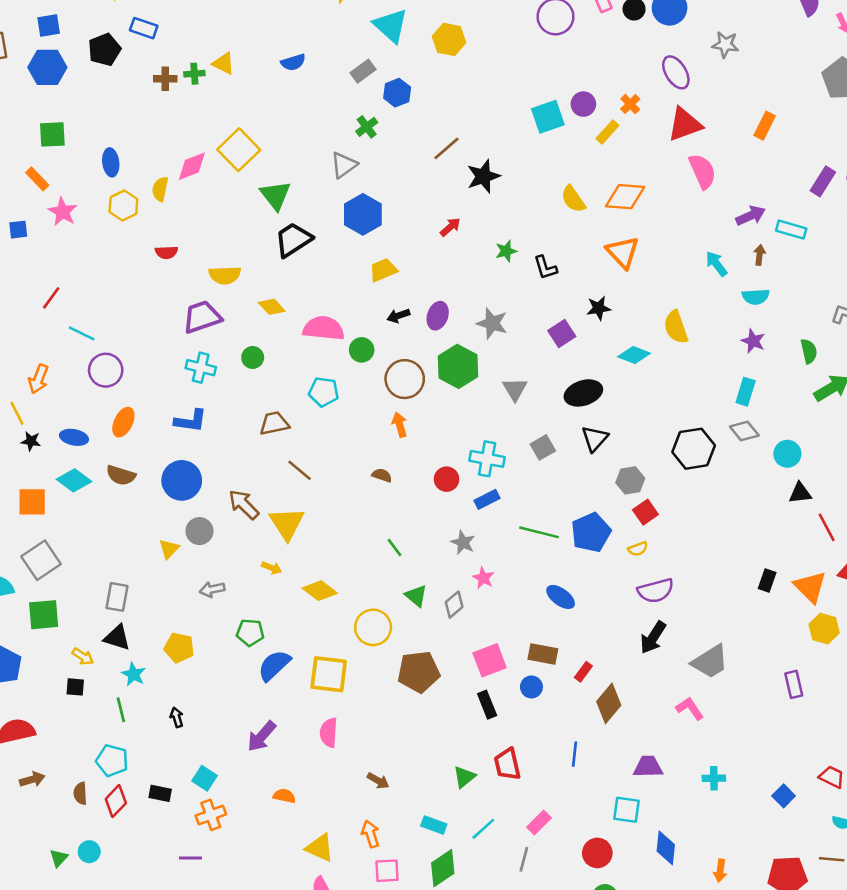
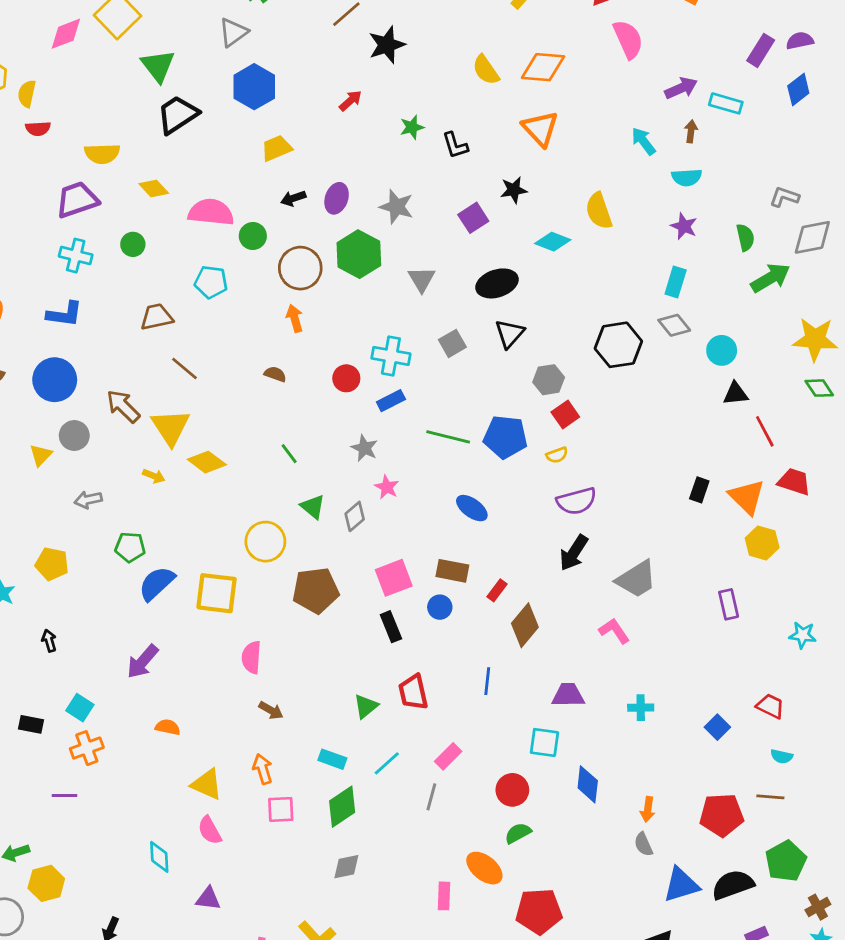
yellow semicircle: (160, 189) -> (27, 94), moved
blue pentagon: (591, 532) -> (505, 437), turned 30
yellow diamond: (320, 591) -> (207, 462), moved
pink semicircle: (329, 733) -> (251, 657), moved

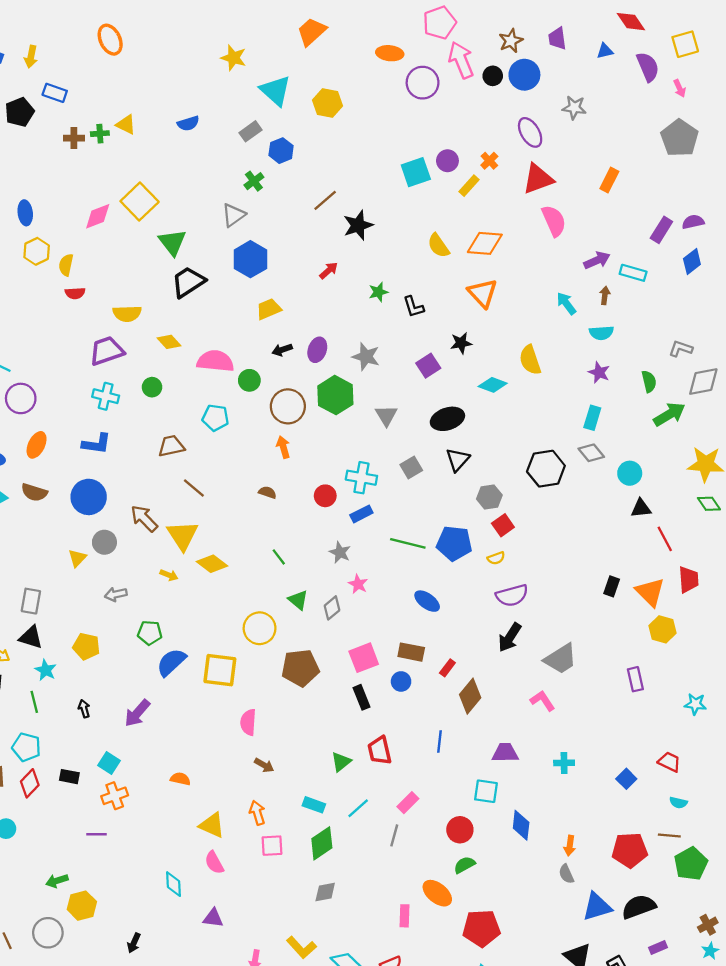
red trapezoid: (794, 482) -> (689, 580), turned 68
purple arrow: (143, 662) -> (137, 713), moved
green pentagon: (786, 861) -> (691, 864), moved

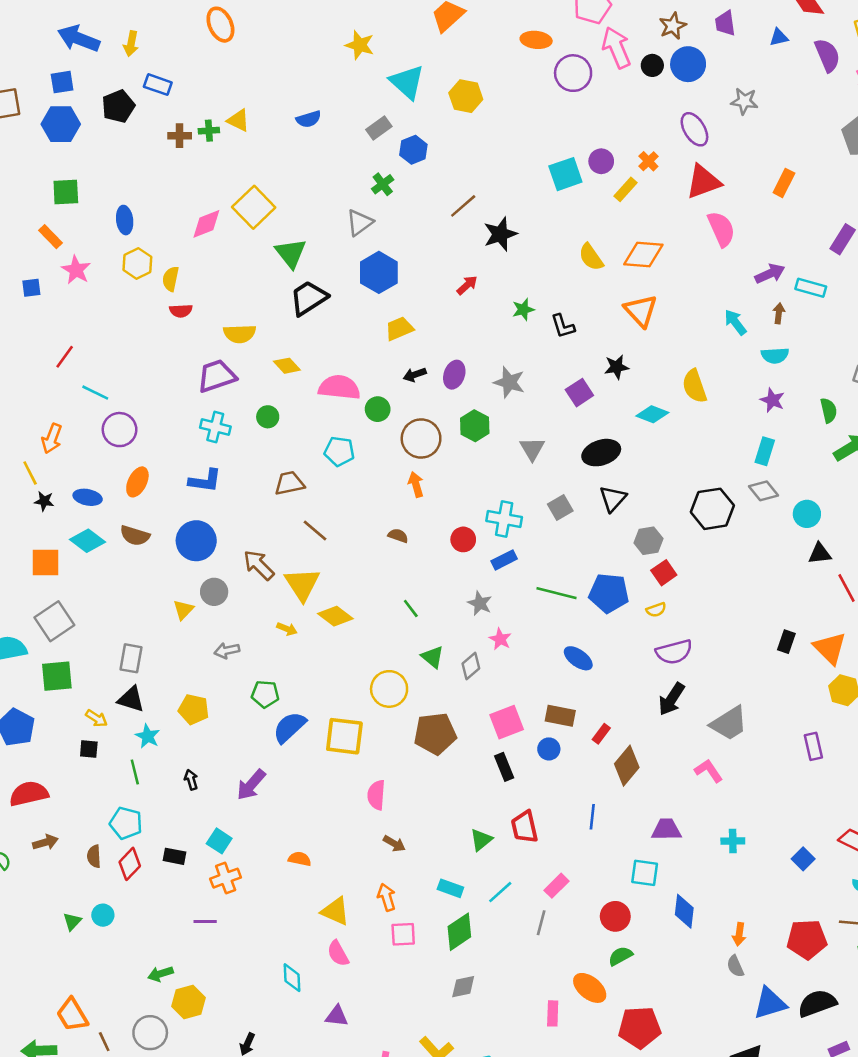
green hexagon: (335, 395) -> (475, 426), size x0.7

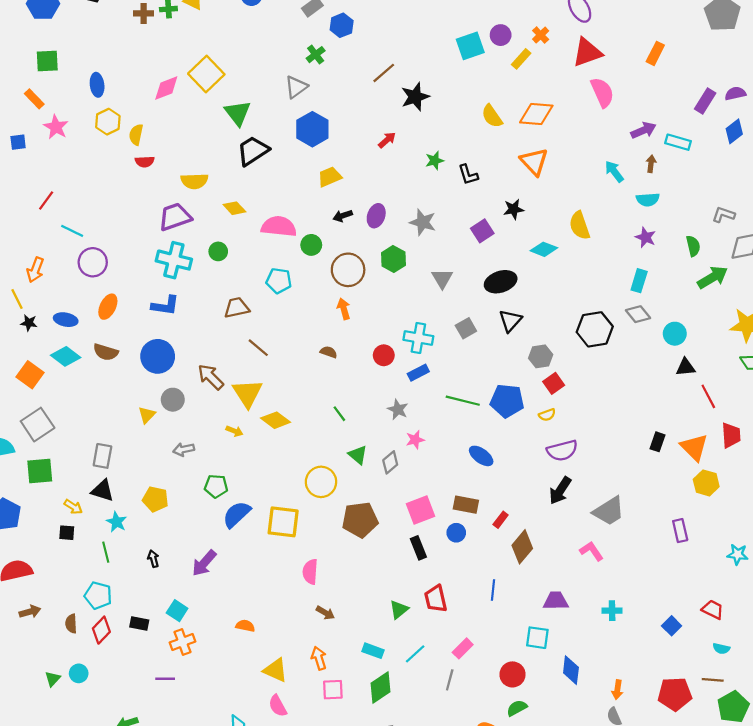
cyan cross: (215, 427) -> (174, 260), size x1.4
orange square: (45, 562) -> (30, 375), turned 36
pink star: (500, 639) -> (415, 440), turned 30

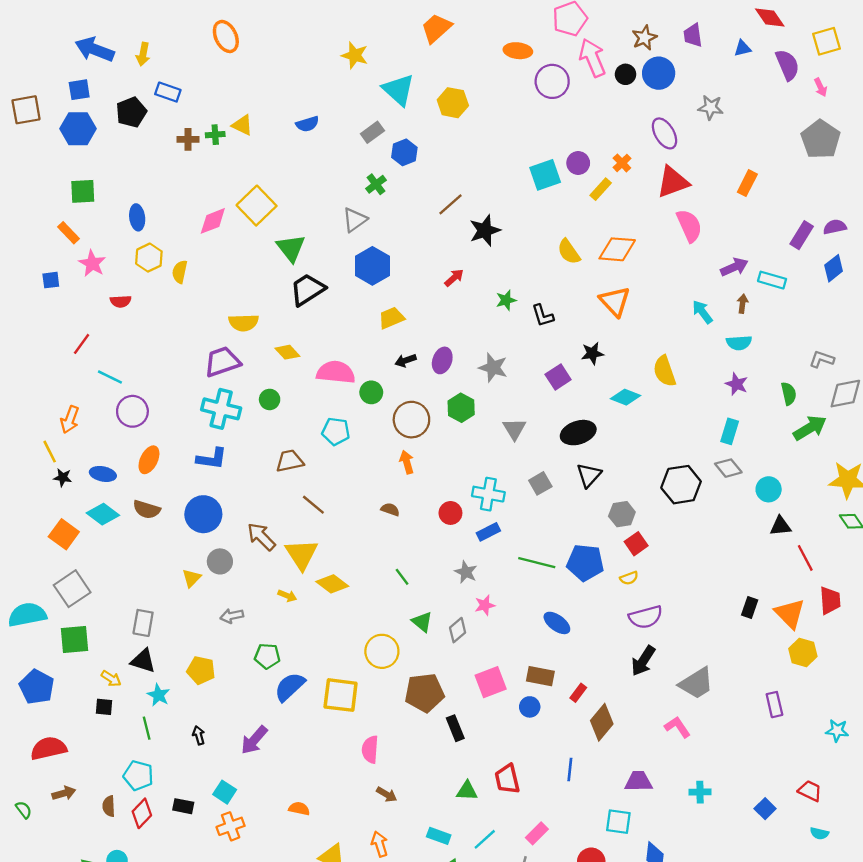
red semicircle: (145, 162) -> (121, 301), moved
black rectangle: (418, 548) -> (455, 728), moved
green triangle: (399, 610) -> (467, 791), turned 42

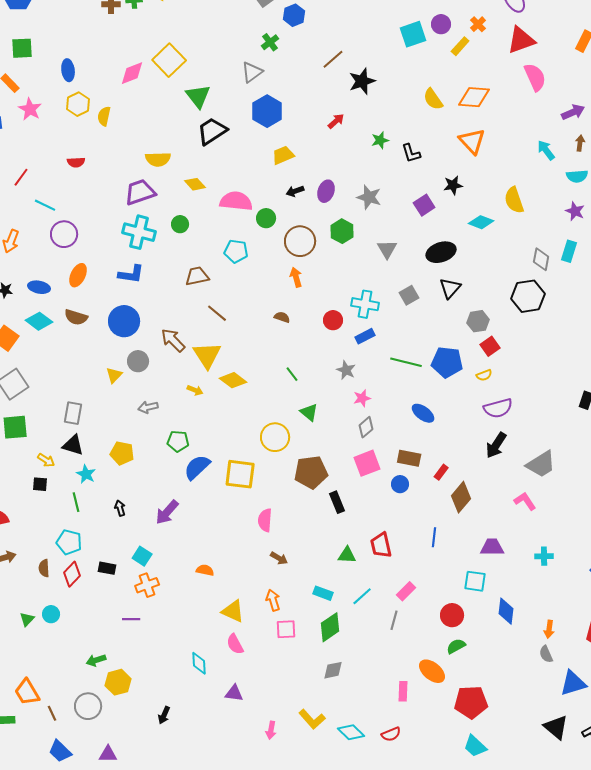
red semicircle: (121, 301) -> (76, 162), moved
gray diamond: (728, 468) -> (541, 259), moved, turned 50
gray diamond: (458, 630) -> (366, 427), moved

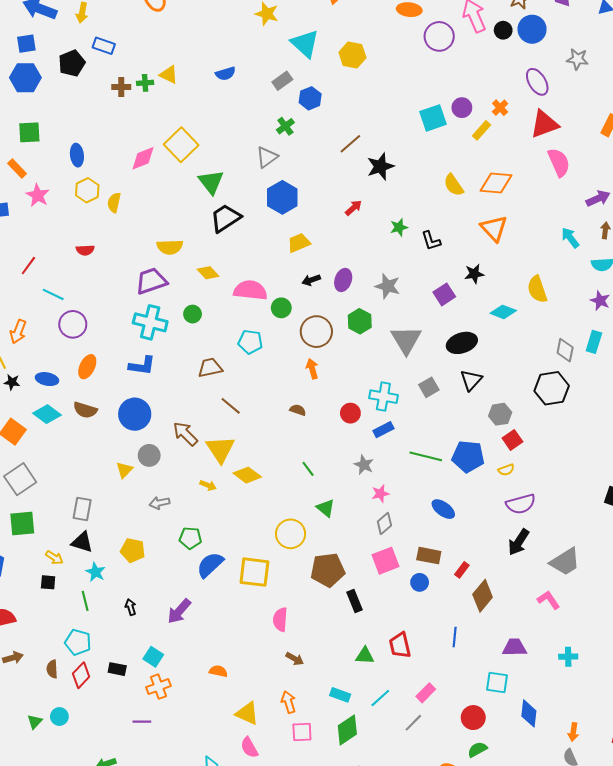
gray triangle: (387, 249) -> (406, 340), size x1.5
gray line: (394, 620) -> (413, 723), turned 30

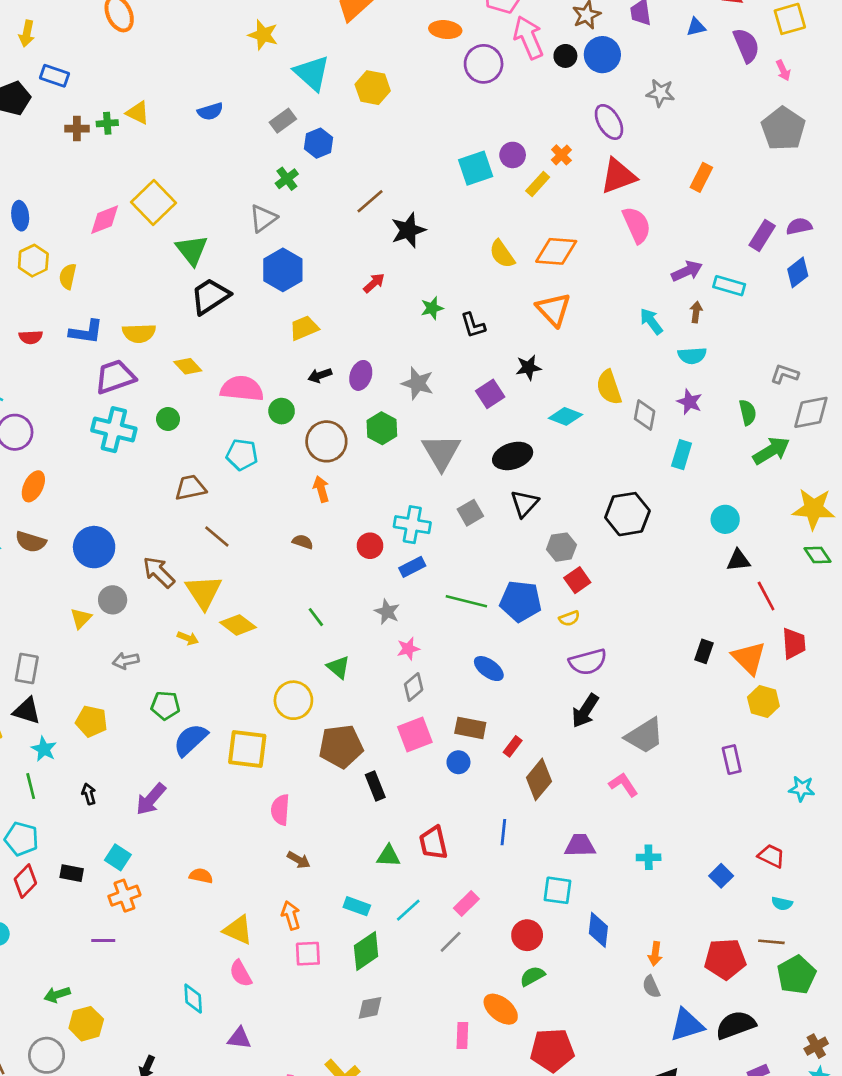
gray diamond: (565, 350) -> (645, 415), moved
blue L-shape: (142, 366) -> (86, 332), moved

